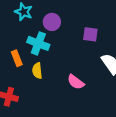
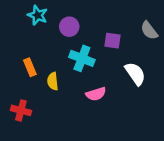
cyan cross: (38, 43) -> (82, 58), moved
pink semicircle: (76, 82) -> (96, 94), turned -54

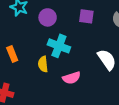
purple square: (112, 41) -> (86, 16), moved
yellow semicircle: (53, 81) -> (43, 64), moved

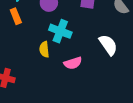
orange rectangle: (12, 54) -> (16, 16), moved

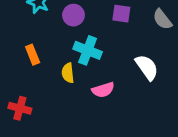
orange rectangle: (16, 16) -> (33, 55), moved

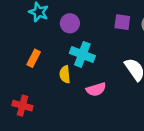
purple square: (121, 14) -> (122, 22), moved
orange rectangle: (33, 55) -> (34, 58), turned 49

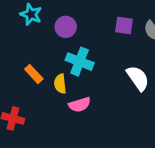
orange rectangle: (34, 58) -> (34, 74), moved, turned -70
pink semicircle: (96, 89) -> (80, 105), moved

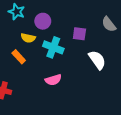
purple square: (124, 25) -> (79, 34), moved
yellow semicircle: (60, 84) -> (28, 38), moved, turned -72

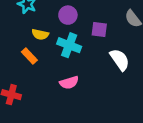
purple circle: (43, 21) -> (68, 15), moved

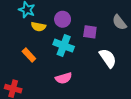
yellow semicircle: (40, 34) -> (38, 27), moved

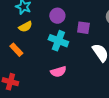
yellow semicircle: (38, 27) -> (25, 27), moved, turned -40
orange rectangle: (29, 55) -> (16, 50), moved

